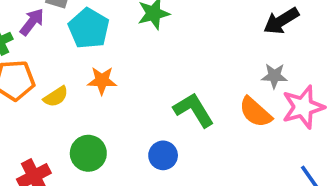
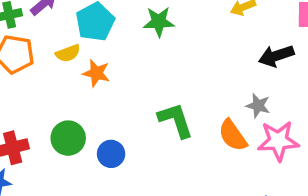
yellow semicircle: (56, 97) -> (68, 53), moved
blue circle: (163, 155) -> (111, 154), moved

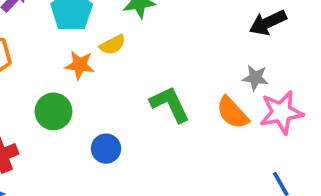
yellow semicircle: (68, 53) -> (113, 45), moved
green circle: (68, 138) -> (53, 111), moved

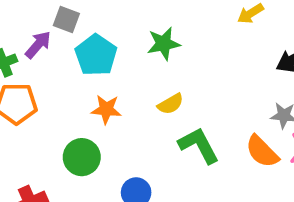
yellow semicircle: (113, 45) -> (171, 104), moved

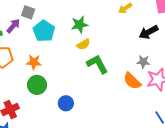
yellow semicircle: (171, 104) -> (83, 44), moved
orange star: (106, 109) -> (34, 62), moved
green L-shape: (199, 145) -> (97, 64), moved

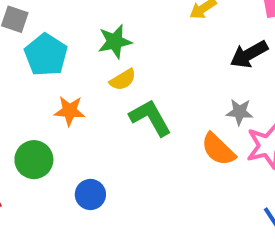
orange star: (34, 62) -> (70, 111), moved

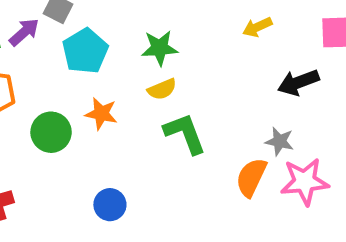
orange semicircle: (218, 149) -> (251, 177), turned 63
green circle: (34, 160) -> (51, 132), moved

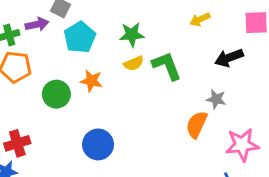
purple arrow: (24, 32) -> (37, 24), turned 30
green L-shape: (185, 133) -> (167, 66), moved
pink star: (305, 182) -> (242, 145), moved
blue circle: (110, 205) -> (98, 144), size x1.4

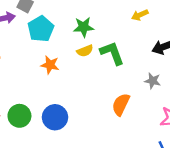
green circle: (56, 94) -> (19, 116), moved
orange semicircle: (197, 124) -> (121, 104), moved

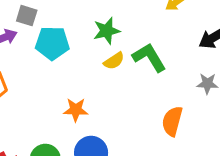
cyan pentagon: (41, 29) -> (52, 43), turned -30
orange star: (50, 65) -> (76, 110), moved

